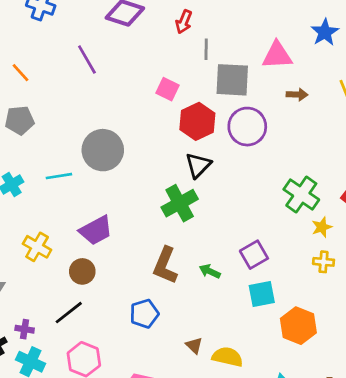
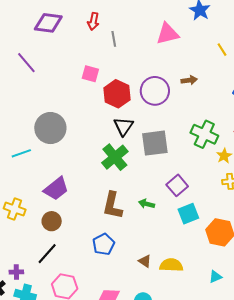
gray square: (232, 80) -> (155, 143), moved
brown arrow: (297, 95) -> (189, 80), moved

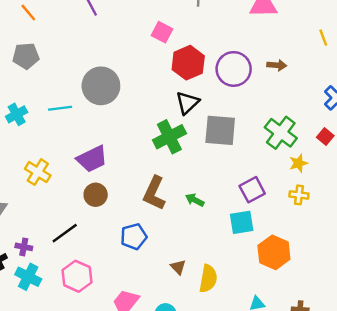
purple square: (177, 185) -> (252, 190), moved
brown circle: (52, 221) -> (96, 195), moved
yellow semicircle: (171, 265) -> (208, 279), turned 85

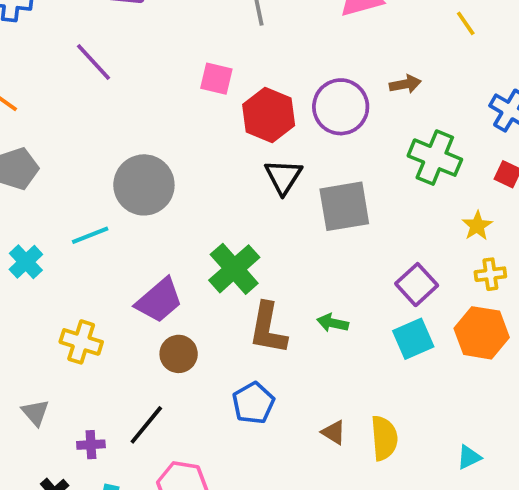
green cross: (281, 133) -> (435, 158), moved
green cross: (169, 137) -> (234, 269), moved
purple cross: (24, 247) -> (91, 445), moved
orange hexagon: (274, 252) -> (482, 333), moved

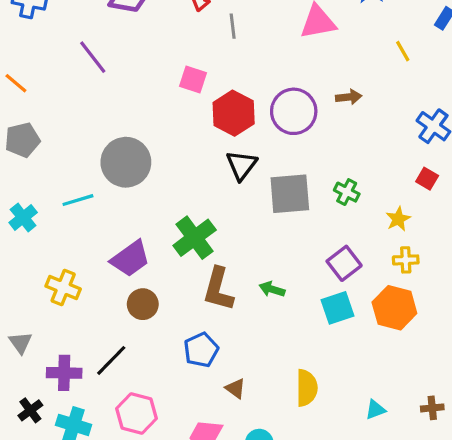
green cross: (435, 158) -> (347, 192), moved, size x0.6
brown triangle: (334, 432) -> (235, 388), moved
purple cross: (91, 445) -> (64, 373), size x1.5

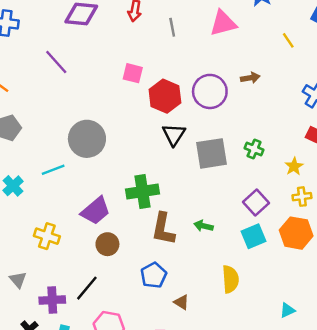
gray line: (233, 26) -> (172, 27), moved
green cross: (195, 238) -> (143, 192), turned 32
yellow semicircle: (307, 388) -> (230, 279), moved

